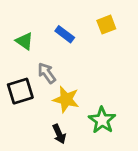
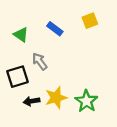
yellow star: (66, 99) -> (56, 98), moved, turned -30
black arrow: (59, 134) -> (32, 101), moved, turned 105

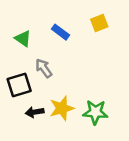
green star: (86, 101) -> (95, 112), turned -30

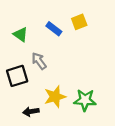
yellow square: (99, 23) -> (79, 22), moved
black arrow: (35, 112) -> (31, 112), moved

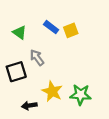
yellow square: (79, 22) -> (71, 30), moved
yellow star: (55, 97) -> (52, 91), turned -30

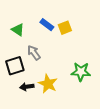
green star: (81, 95) -> (81, 72), moved
black arrow: (29, 106) -> (27, 87), moved

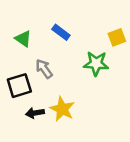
yellow square: (65, 28) -> (117, 37), moved
green star: (81, 72) -> (96, 63), moved

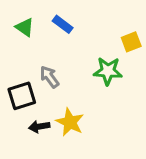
blue rectangle: (61, 32) -> (63, 24), moved
green triangle: (23, 39) -> (25, 27), moved

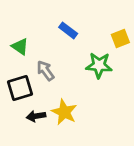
blue rectangle: (63, 24) -> (68, 30), moved
green triangle: (25, 27) -> (20, 47), moved

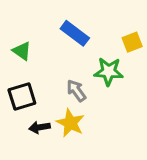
blue rectangle: (68, 30) -> (75, 33), size x1.4
gray arrow: (45, 71) -> (76, 91), moved

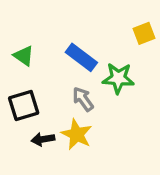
blue rectangle: (75, 33) -> (81, 57), moved
yellow square: (132, 42) -> (144, 33), moved

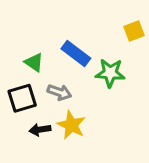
green triangle: (24, 56) -> (34, 62), moved
gray arrow: (83, 99) -> (59, 92), moved, turned 145

